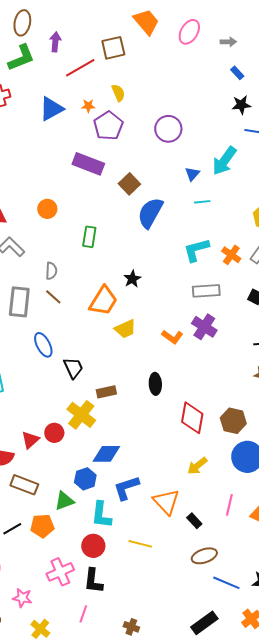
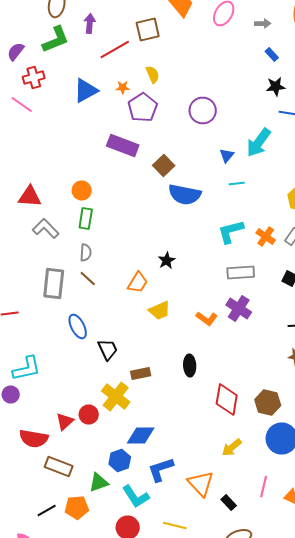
blue semicircle: (150, 213) -> (185, 194), turned -108
green rectangle: (89, 237) -> (86, 218), moved
orange trapezoid: (103, 301) -> (138, 282), size x0.7
cyan L-shape: (101, 515) -> (136, 496), turned -40

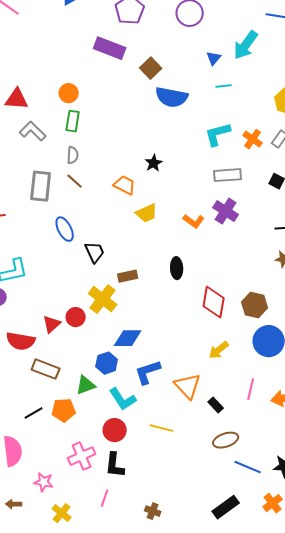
orange trapezoid: (138, 282) -> (125, 185), turned -95

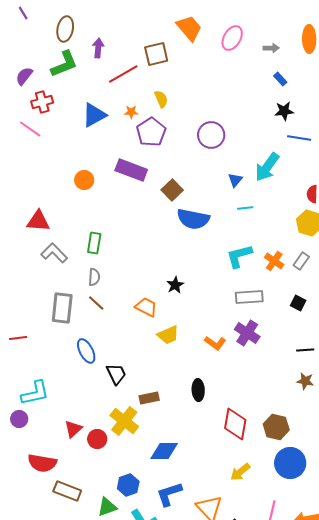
orange circle: (69, 93) -> (84, 180), moved
red triangle: (52, 324) -> (73, 429), moved
blue diamond: (128, 338) -> (164, 451), moved

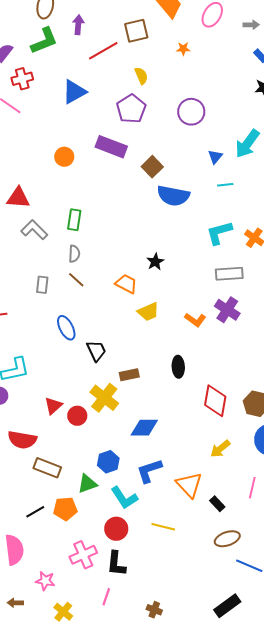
orange star: (131, 112) -> (183, 49), moved
gray rectangle: (62, 308) -> (42, 285), size x0.6

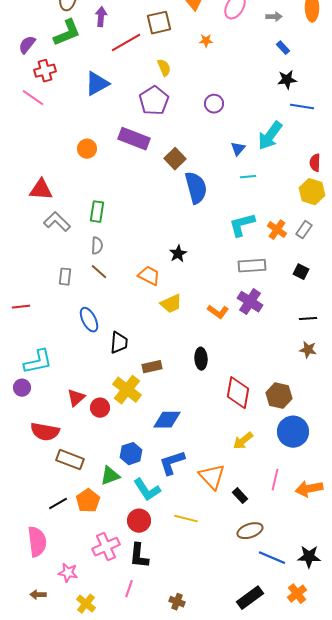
purple circle: (191, 112) -> (214, 104), size x0.7
blue semicircle: (173, 196) -> (196, 188), turned -116
black trapezoid: (96, 351) -> (119, 343), turned 30
orange pentagon: (65, 509) -> (88, 501), turned -30

